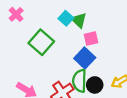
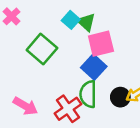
pink square: (91, 38) -> (101, 44), size x1.5
black circle: (95, 85) -> (120, 97), moved

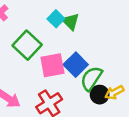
pink square: (101, 44) -> (52, 65), moved
green semicircle: (88, 94) -> (91, 78), moved, turned 30

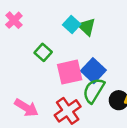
green square: (27, 45) -> (43, 52), size x0.6
green semicircle: (91, 78) -> (94, 91), moved

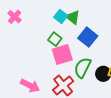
green square: (43, 52) -> (55, 39), moved
blue square: (93, 71) -> (88, 37), moved

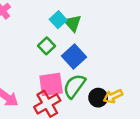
blue square: (88, 37) -> (74, 56), moved
pink square: (62, 54) -> (51, 84), moved

